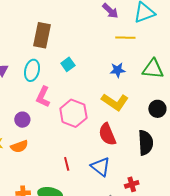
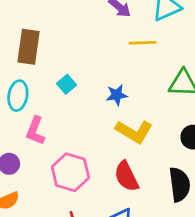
blue star: (118, 70) -> (117, 95), moved
pink hexagon: (73, 113) -> (70, 172), moved

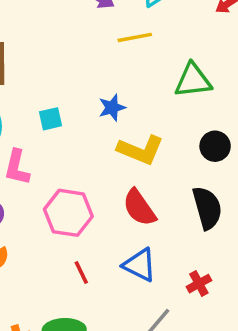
cyan square: (66, 84) -> (50, 119), moved, turned 36

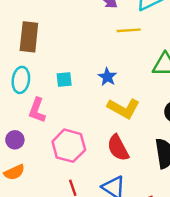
blue star: (112, 108) -> (107, 77), turned -30

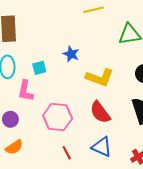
blue star: (107, 77) -> (71, 54), moved
cyan square: (64, 80) -> (39, 68), moved

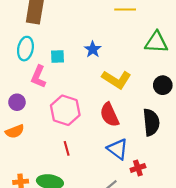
blue triangle: (102, 147) -> (118, 149), moved

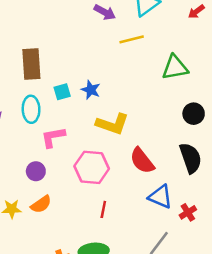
blue star: (93, 49) -> (91, 90), moved
cyan square: (57, 56) -> (62, 92), moved
pink L-shape: (38, 77) -> (53, 137), turned 70
yellow L-shape: (116, 79) -> (112, 124), moved
red line: (67, 148) -> (103, 209), turned 40

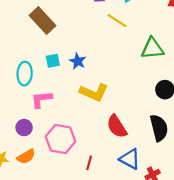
yellow line: (132, 39) -> (117, 21), turned 42
brown rectangle: (31, 64) -> (42, 21), moved, turned -44
pink hexagon: (92, 167) -> (60, 139), moved
red line: (103, 209) -> (89, 163), moved

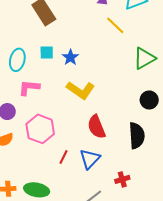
green triangle: (152, 48) -> (144, 58), turned -35
blue triangle: (130, 159) -> (90, 159), moved, turned 35

